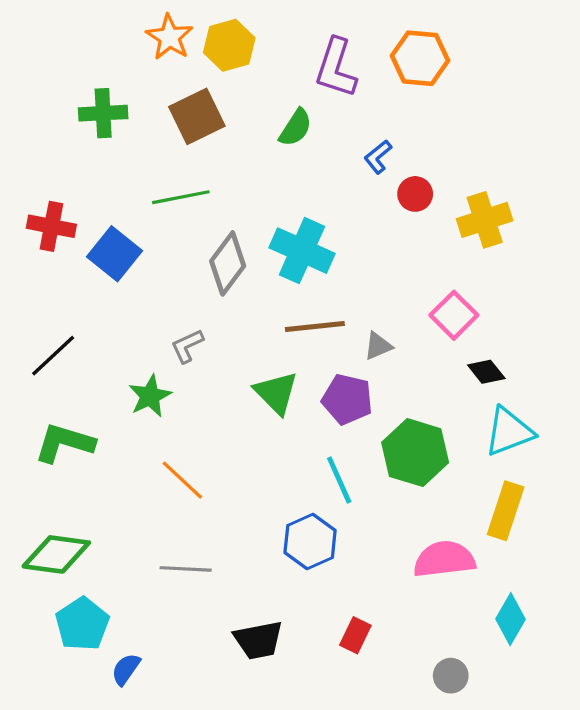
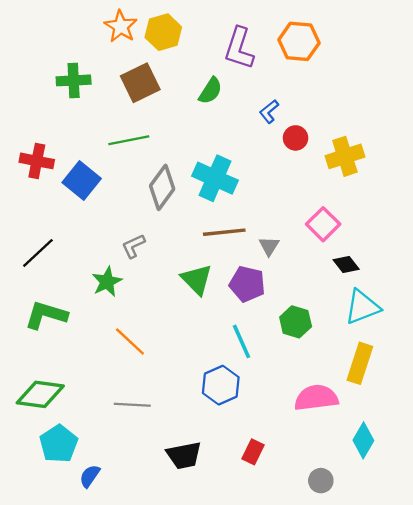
gray triangle: (378, 346) -> (269, 246), turned -35
green hexagon: (415, 453) -> (296, 322), size x0.7

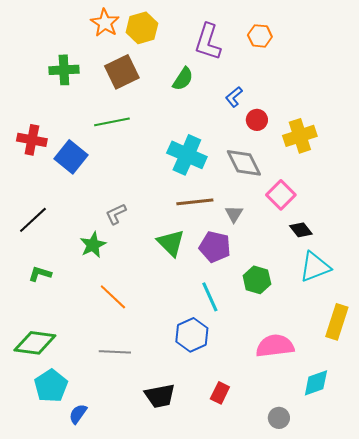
orange hexagon: (299, 41) -> (260, 36), size x0.7
gray diamond: (162, 187) -> (244, 163), moved, turned -63
green L-shape: (46, 315) -> (40, 274), size x0.6
yellow rectangle: (360, 363) -> (337, 322), moved
cyan diamond: (363, 440) -> (316, 383), turned 40

